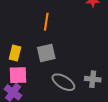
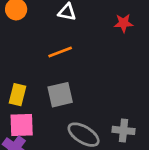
orange line: (46, 22) -> (60, 52), turned 60

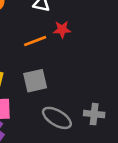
red star: (123, 23) -> (62, 29), moved

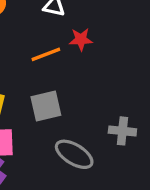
gray cross: (94, 114) -> (122, 131), moved

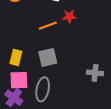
gray ellipse: (74, 154) -> (43, 89), moved, turned 70

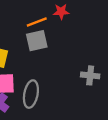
gray square: (48, 57) -> (37, 41), moved

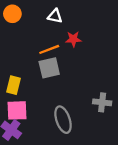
gray ellipse: (31, 94) -> (63, 120), moved, turned -30

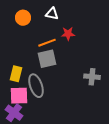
orange circle: (12, 14) -> (23, 18), moved
gray cross: (102, 102) -> (92, 77), moved
gray ellipse: (63, 120) -> (36, 86), moved

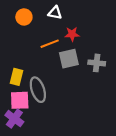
gray square: (47, 59) -> (69, 59), moved
gray cross: (92, 77) -> (97, 63), moved

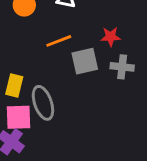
red star: (72, 34) -> (111, 37), moved

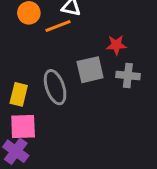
orange line: (59, 41) -> (58, 26), moved
gray ellipse: (43, 103) -> (55, 87), moved

